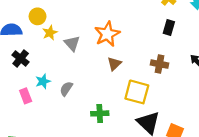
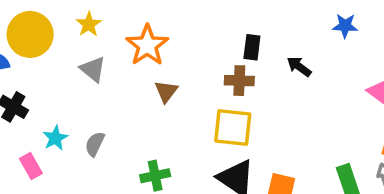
yellow circle: (38, 16) -> (30, 34), size x1.6
black rectangle: (169, 28) -> (252, 47), moved
yellow star: (50, 33) -> (89, 24), moved
yellow square: (137, 92) -> (233, 127), moved

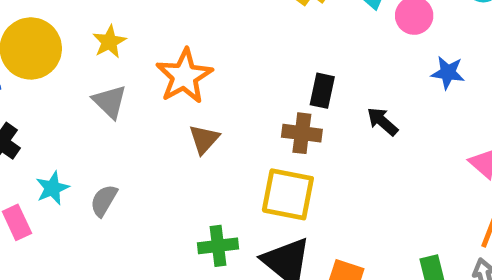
green cross: (155, 176) -> (218, 246), moved

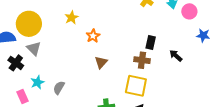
yellow star: (109, 42) -> (72, 17), moved
orange star: (184, 76) -> (93, 36), size x0.6
gray triangle: (110, 102) -> (34, 48), moved

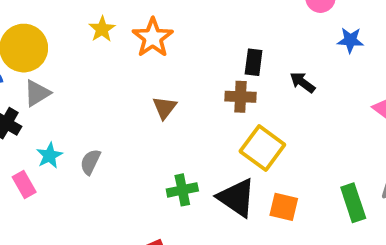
orange star: (93, 36) -> (153, 38), moved, size x1.5
gray triangle: (34, 48) -> (37, 93), turned 49
yellow square: (136, 86) -> (262, 148), moved, turned 30

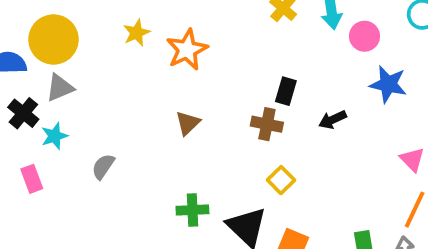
blue star: (350, 40) -> (388, 84), size x1.4
black arrow: (303, 82) -> (333, 120), turned -70
yellow square: (262, 148) -> (281, 180), size x0.6
cyan star: (49, 156) -> (54, 136), moved

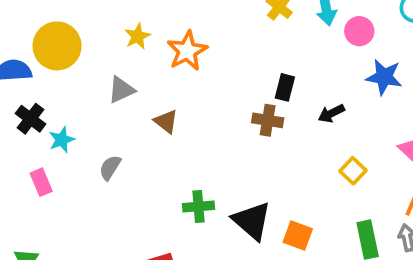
gray triangle: (60, 88) -> (121, 90), moved
brown triangle: (188, 123) -> (166, 121), moved, turned -36
yellow square: (281, 180) -> (353, 171), moved

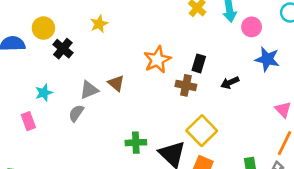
yellow circle: (57, 46) -> (43, 28), size x0.7
orange star: (187, 51) -> (157, 60), moved
gray triangle: (121, 90) -> (89, 90), moved
black cross: (31, 119) -> (63, 49), moved
yellow square: (353, 171) -> (202, 131), moved, size x1.6

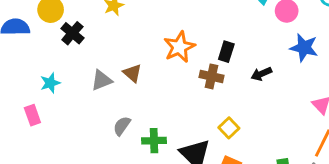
gray semicircle: (76, 113) -> (122, 126), moved
yellow square: (202, 131) -> (229, 128), size x0.6

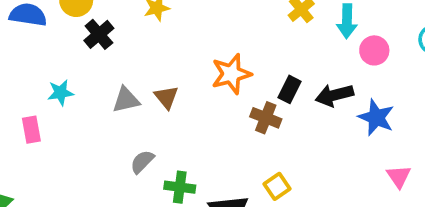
blue star: (304, 48) -> (376, 117), moved
black arrow: (261, 74) -> (334, 95), moved, size x1.4

